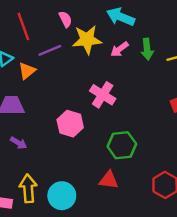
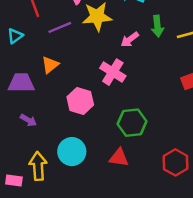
pink arrow: (119, 49) -> (130, 39), moved
orange triangle: (27, 71) -> (50, 65), moved
cyan circle: (62, 196) -> (72, 152), moved

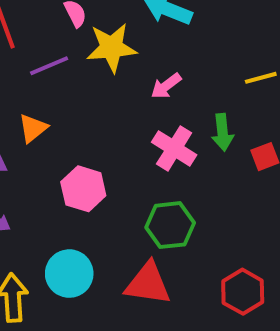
green arrow: (157, 26) -> (223, 132), moved
pink cross: (113, 72) -> (174, 148), moved
red triangle: (119, 158) -> (148, 284), size x1.4

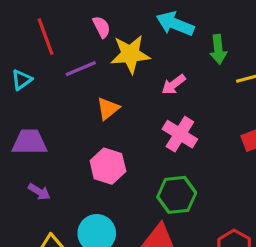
orange triangle: (33, 128) -> (108, 109), moved
green arrow: (223, 132) -> (218, 49), moved

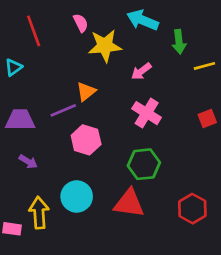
purple line: (81, 69) -> (63, 110), moved

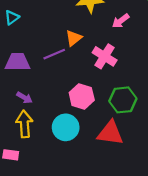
pink cross: (147, 113) -> (105, 56), moved
pink hexagon: (86, 140) -> (82, 96), moved
yellow arrow: (39, 213) -> (24, 124), moved

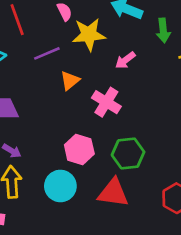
purple line: (54, 54) -> (47, 53), moved

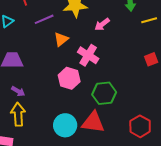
pink hexagon: (79, 149) -> (69, 78), moved
cyan circle: (60, 186) -> (65, 125), moved

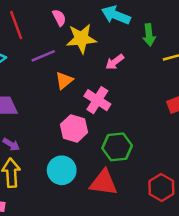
cyan circle: (65, 125) -> (62, 170), moved

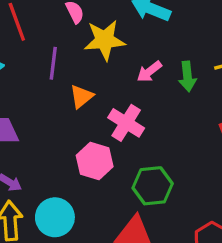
green arrow: (149, 35) -> (187, 77), moved
purple line: (43, 56) -> (53, 63), turned -60
cyan circle: (62, 170) -> (55, 217), moved

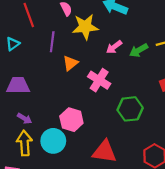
green arrow: (187, 77) -> (139, 50), turned 66
pink hexagon: (95, 161) -> (71, 120), moved
green hexagon: (153, 186) -> (130, 109), moved

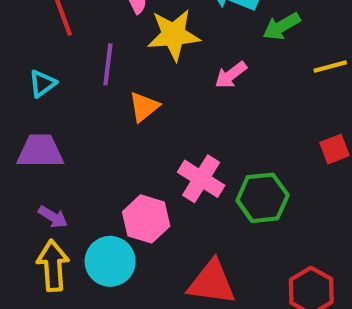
cyan triangle: (13, 44) -> (42, 83), moved
green arrow: (139, 50) -> (282, 26), moved
pink cross: (99, 80) -> (201, 179), moved

